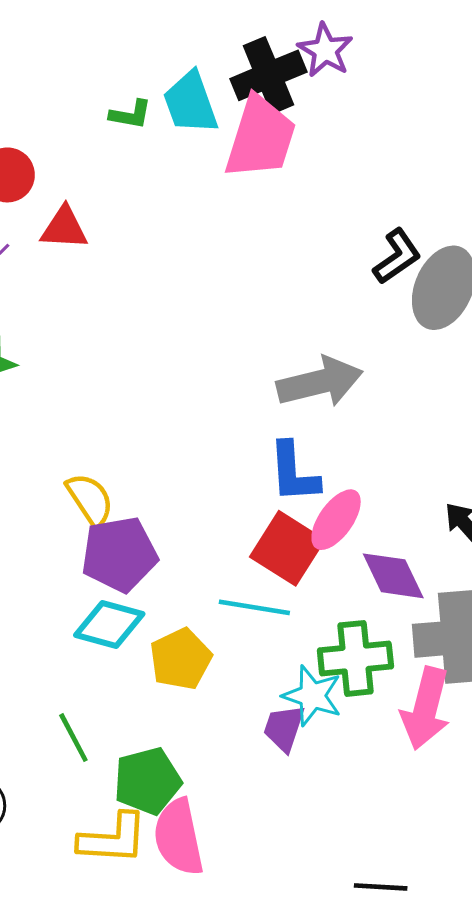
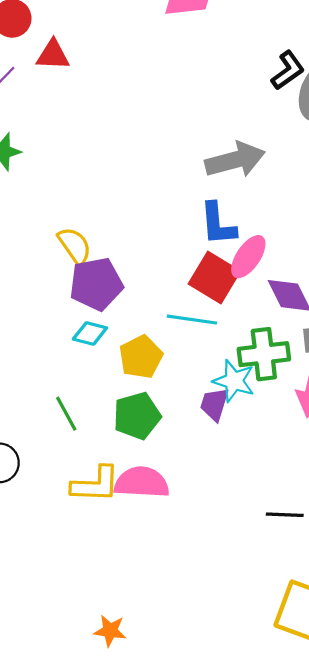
cyan diamond: (109, 624) -> (90, 334), size x0.7
green pentagon: (147, 781) -> (137, 416), moved
pink semicircle: (179, 837) -> (142, 482), turned 106

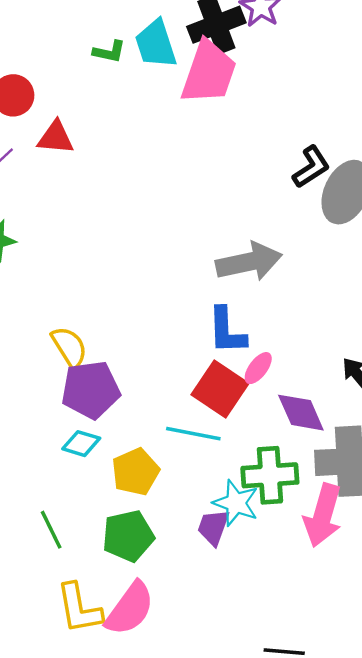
pink ellipse: (248, 257) -> (258, 368), size x0.7
pink semicircle: (142, 482) -> (130, 609), turned 120
yellow L-shape: (95, 484) -> (79, 608), turned 75

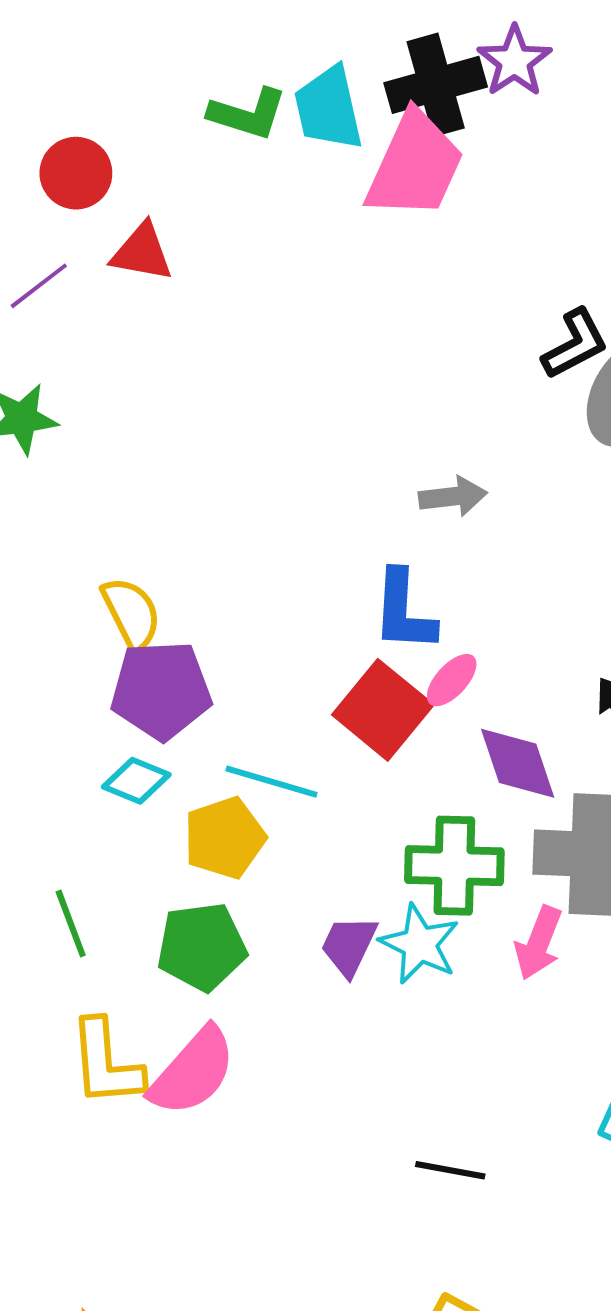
green L-shape: (109, 52) -> (248, 114), size x1.4
gray arrow: (249, 262) -> (453, 496), size x0.6
cyan line: (193, 434) -> (271, 782), moved
cyan star: (236, 503) -> (420, 944), moved
pink arrow: (323, 515) -> (539, 943), size x0.7

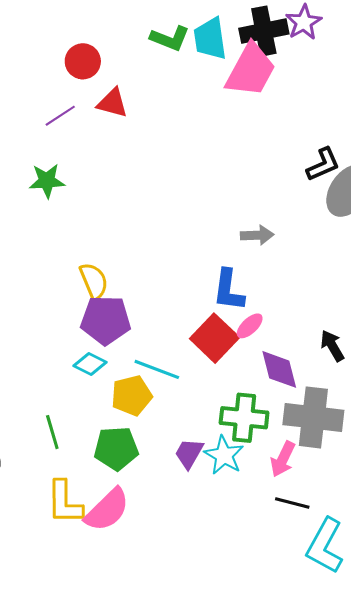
black line: (450, 1170) -> (292, 503), moved

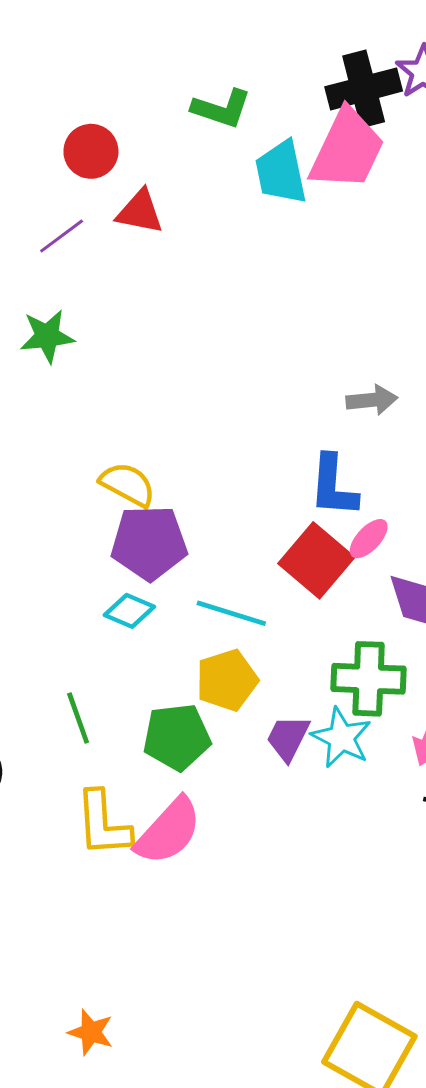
cyan trapezoid: (210, 39) -> (281, 172), moved
yellow semicircle: (94, 281) -> (128, 484), turned -36
yellow pentagon: (132, 395) -> (227, 680), moved

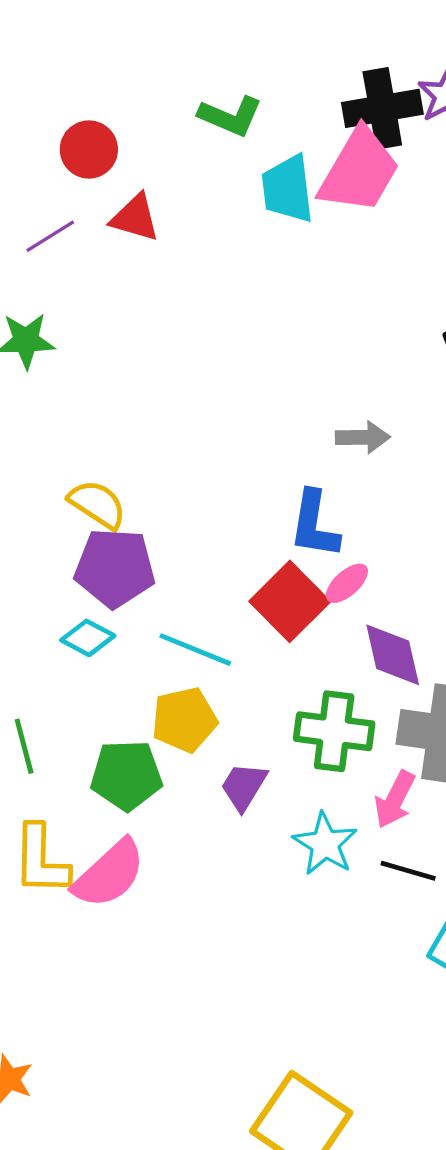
cyan star: (341, 738) -> (325, 844), moved

